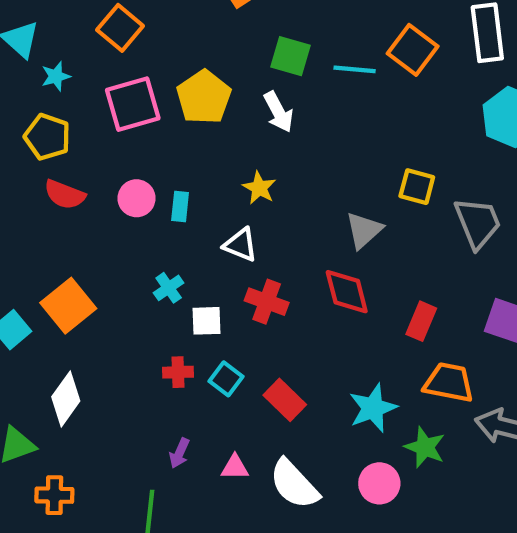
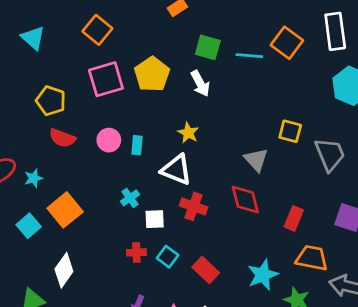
cyan star: (56, 76) -> (34, 178), moved
gray triangle: (364, 230) -> (256, 160), turned -30
white triangle: (241, 245) -> (176, 170), size x1.4

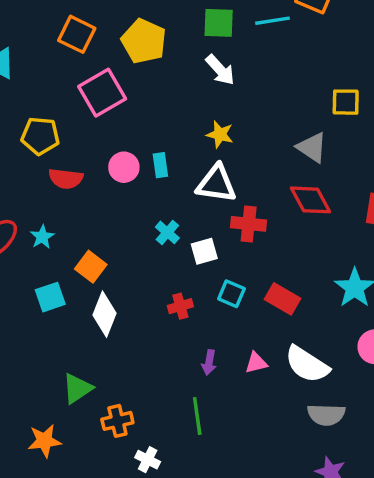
yellow pentagon: (152, 74) -> (144, 41), moved
orange square: (65, 210) -> (91, 267), size x0.7
cyan square: (29, 226) -> (50, 297), turned 35
red cross: (136, 252) -> (180, 306), moved
white diamond: (64, 270) -> (104, 314), moved

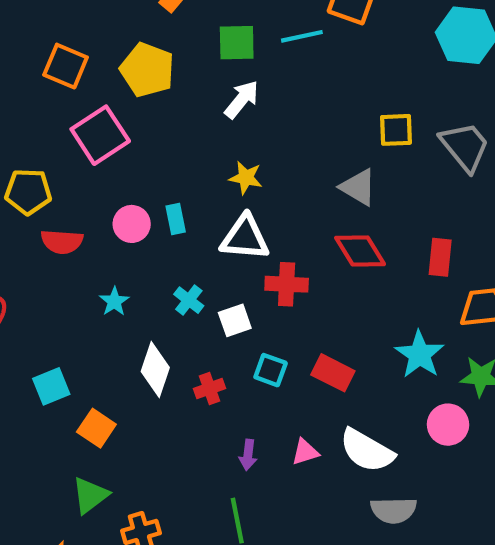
white arrow: (220, 70) -> (242, 99), turned -96
cyan star: (42, 237) -> (114, 301), moved
orange square: (91, 267) -> (96, 428), moved
white diamond: (104, 314) -> (155, 370), moved

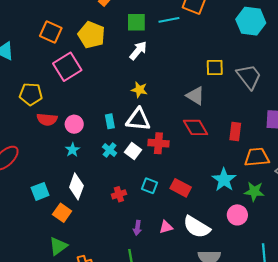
cyan rectangle: (176, 219) -> (110, 121), moved
pink circle: (132, 224) -> (74, 124), moved
white square: (235, 320) -> (133, 151), moved, turned -35
white diamond: (155, 370) -> (76, 186), moved

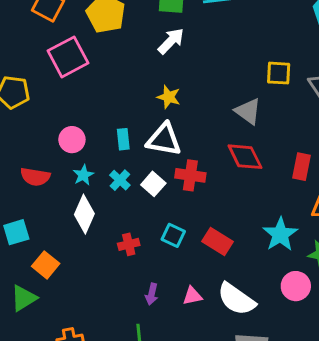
red semicircle: (47, 119) -> (35, 177), moved
cyan star: (72, 150) -> (83, 175), moved
white diamond: (76, 186) -> (84, 214), moved
green triangle: (58, 246) -> (24, 298), moved

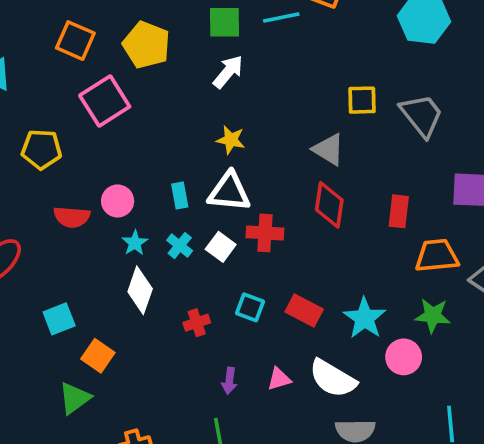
red diamond: (245, 157) -> (329, 205), turned 39
red semicircle: (35, 177) -> (72, 217), moved
cyan star: (280, 234) -> (365, 318), moved

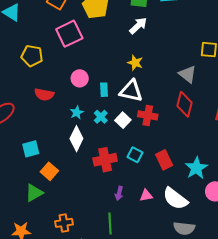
pink circle: (118, 201) -> (80, 78), moved
red rectangle: (304, 310) -> (164, 160), turned 30
red cross: (197, 323) -> (105, 160), size x1.6

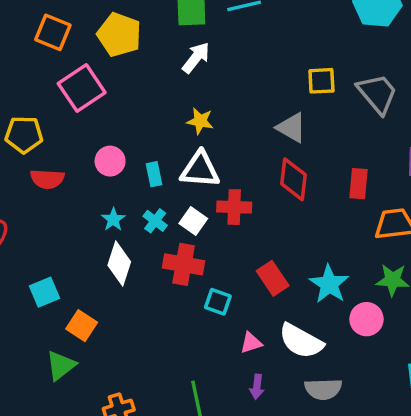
red semicircle: (44, 94) -> (47, 179), moved
cyan square: (135, 155) -> (218, 302), moved
red cross: (105, 160) -> (184, 264), moved, turned 30
purple arrow: (119, 193) -> (257, 387), moved

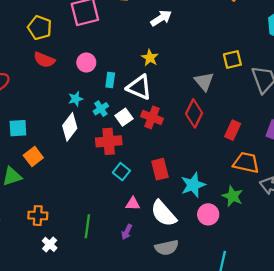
yellow square: (321, 81) -> (232, 60), turned -30
red cross: (184, 264) -> (109, 141), turned -35
gray semicircle: (323, 389) -> (167, 248), turned -30

